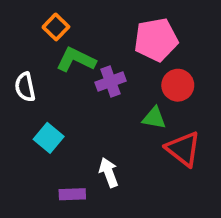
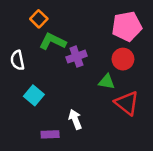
pink pentagon: (156, 40) -> (127, 26), moved

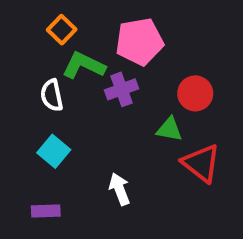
pink pentagon: (127, 26) -> (139, 42), moved
white semicircle: (17, 60) -> (52, 95), moved
purple rectangle: (50, 134) -> (46, 211), moved

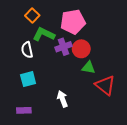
red circle: (195, 93) -> (81, 49), moved
cyan square: (54, 151) -> (28, 79), turned 35

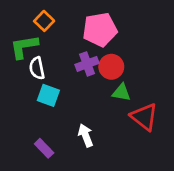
green L-shape: (44, 34) -> (24, 47), moved, turned -35
cyan square: (28, 79) -> (48, 95), moved, turned 35
purple rectangle: (24, 110) -> (44, 148), moved, turned 48

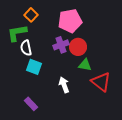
white arrow: (86, 135) -> (64, 85), moved

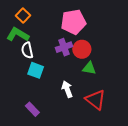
orange square: (31, 15) -> (23, 16), moved
green L-shape: (17, 33) -> (18, 35), turned 40
red triangle: (101, 82) -> (96, 100), moved

